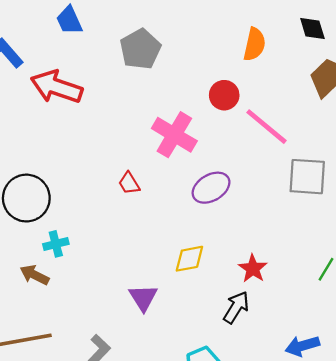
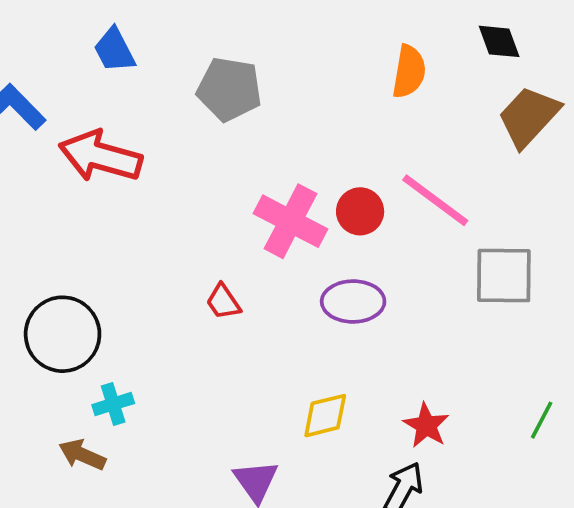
gray pentagon: (140, 49) -> (229, 89), turned -30
red circle: (224, 95) -> (360, 211), moved
purple ellipse: (211, 188) -> (353, 302), turned 33

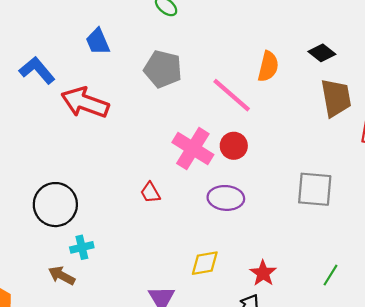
black diamond: (499, 41) -> (322, 53), turned -36
brown trapezoid: (529, 117) -> (336, 98), turned 123
pink line: (435, 200) -> (232, 95), moved

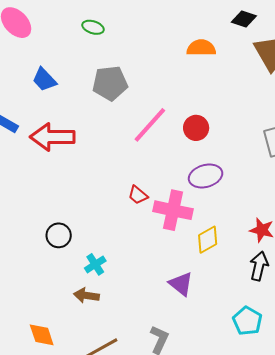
orange semicircle: (268, 66) -> (201, 48), turned -84
pink line: (232, 95) -> (150, 125), moved, turned -69
pink cross: (193, 149) -> (173, 210), moved
black circle: (55, 205) -> (59, 235), size x0.6

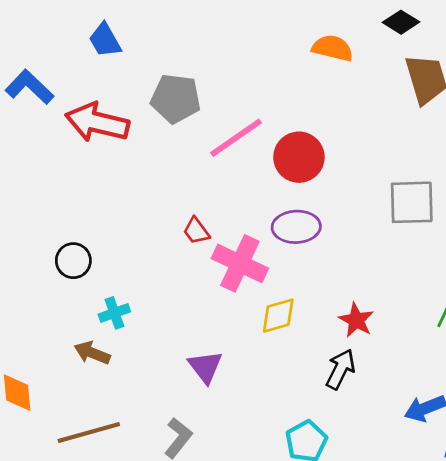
gray pentagon: (110, 83) -> (176, 99), moved
red circle: (196, 128) -> (299, 157), size x1.4
purple triangle: (181, 284) -> (205, 367), moved

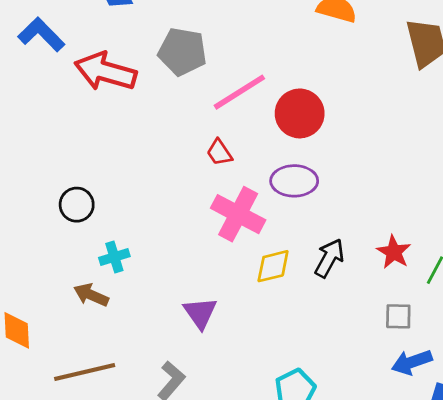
gray square: (412, 202) -> (398, 316), moved, size x0.6
red trapezoid: (196, 231) -> (219, 152), moved
red star: (356, 320) -> (394, 252), moved
black arrow: (341, 369) -> (329, 258), moved

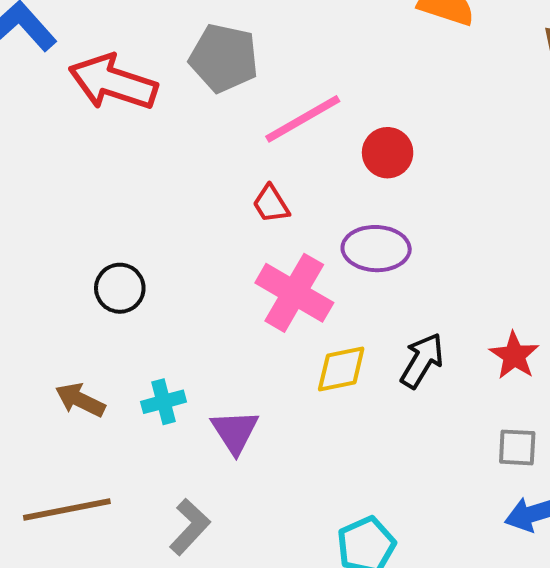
red circle: (300, 113) -> (388, 153), size x0.7
black circle: (77, 205) -> (120, 288), moved
cyan cross: (114, 257) -> (164, 402), moved

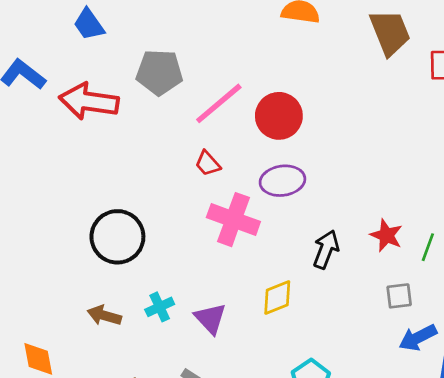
red circle: (388, 153) -> (279, 116), size x1.4
black circle: (120, 288) -> (117, 237), size x1.6
yellow diamond: (341, 369) -> (277, 298), moved

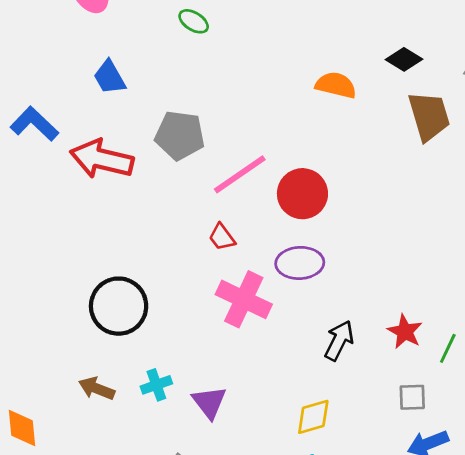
yellow diamond: (277, 298) -> (313, 417), moved

